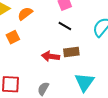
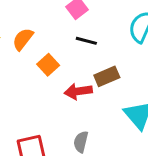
orange square: (13, 37) -> (48, 65), moved

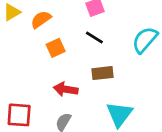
red arrow: (78, 91) -> (66, 89), moved

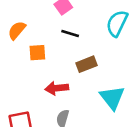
orange square: (56, 48) -> (37, 53), turned 36

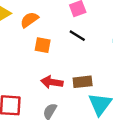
brown rectangle: (86, 64) -> (83, 82), moved

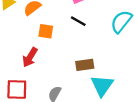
red arrow: (52, 82) -> (30, 57), moved, turned -66

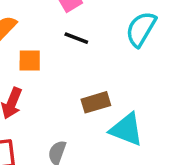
cyan triangle: (102, 85) -> (127, 129), turned -35

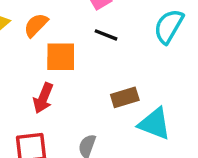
orange square: (30, 61) -> (61, 57), size x1.4

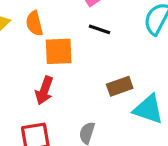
orange semicircle: (36, 25) -> (34, 23), turned -55

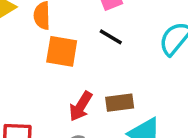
red arrow: (44, 90) -> (81, 106), moved

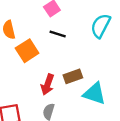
orange square: (62, 51) -> (27, 51), turned -30

